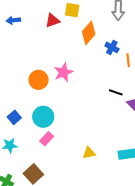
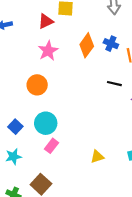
orange diamond: (89, 33) -> (87, 45), moved
pink star: (63, 72) -> (48, 51), moved
black line: (116, 92) -> (114, 84), moved

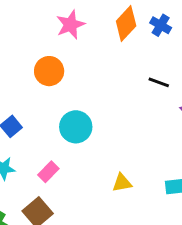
cyan circle: (46, 123) -> (76, 127), moved
pink rectangle: (51, 146) -> (48, 172), moved

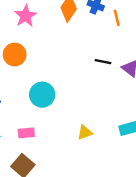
black line: (159, 82) -> (103, 62), moved
pink rectangle: (48, 172) -> (26, 133), turned 49

